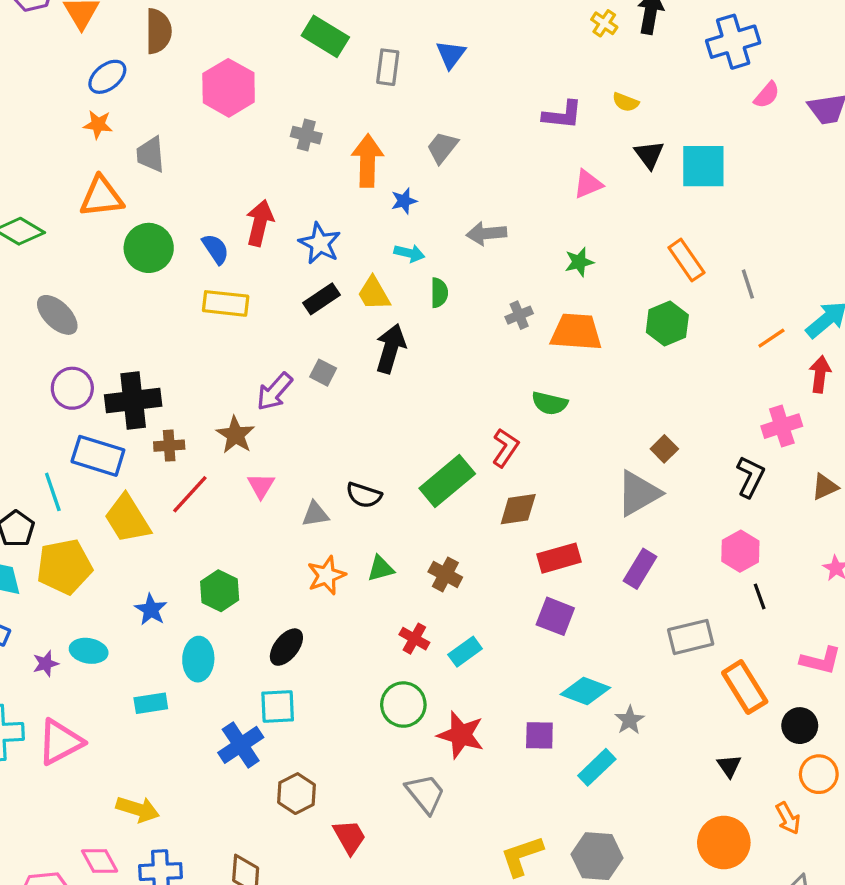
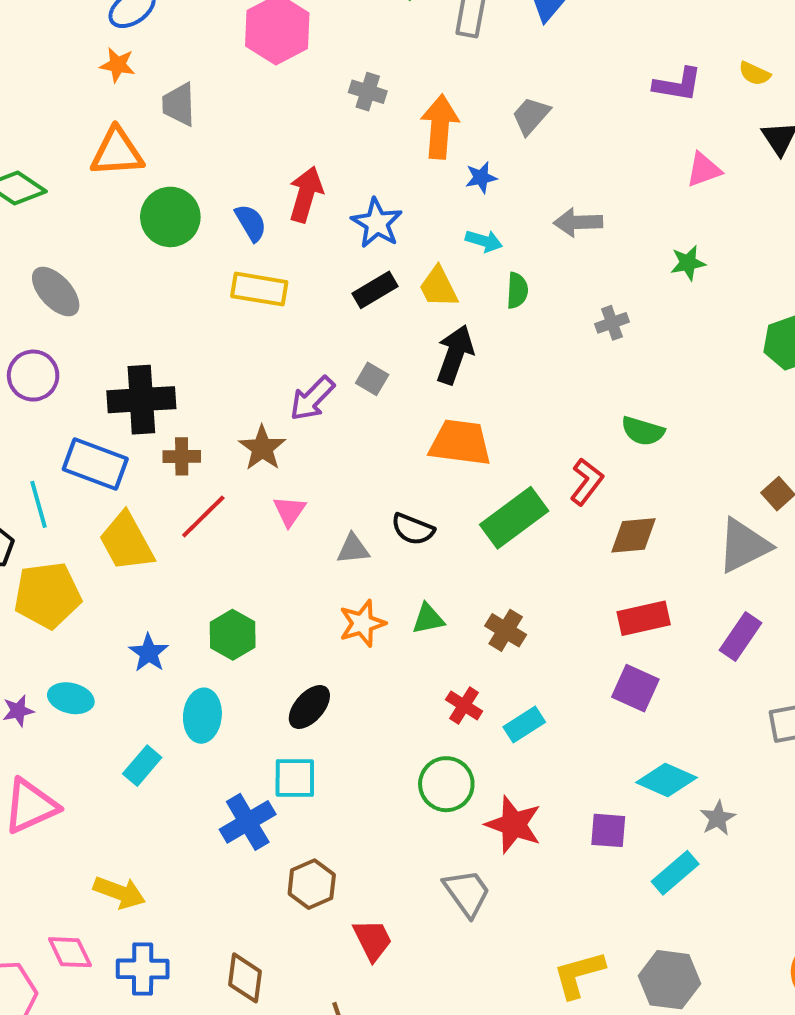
orange trapezoid: (576, 332) -> (460, 443), moved
purple circle: (72, 388) -> (33, 376), moved
brown diamond: (518, 509) -> (633, 535), moved
cyan rectangle: (151, 703) -> (142, 766), turned -44

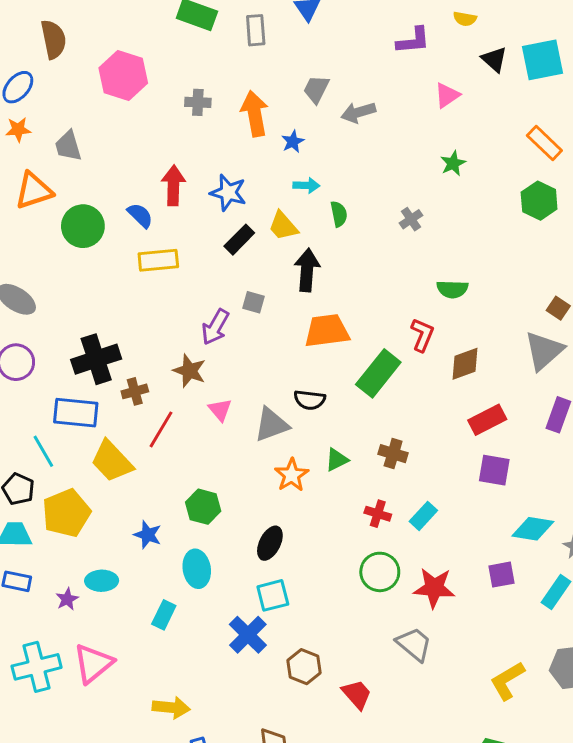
gray arrow: (578, 222) -> (358, 112), moved
gray triangle: (353, 549) -> (271, 425), size x1.5

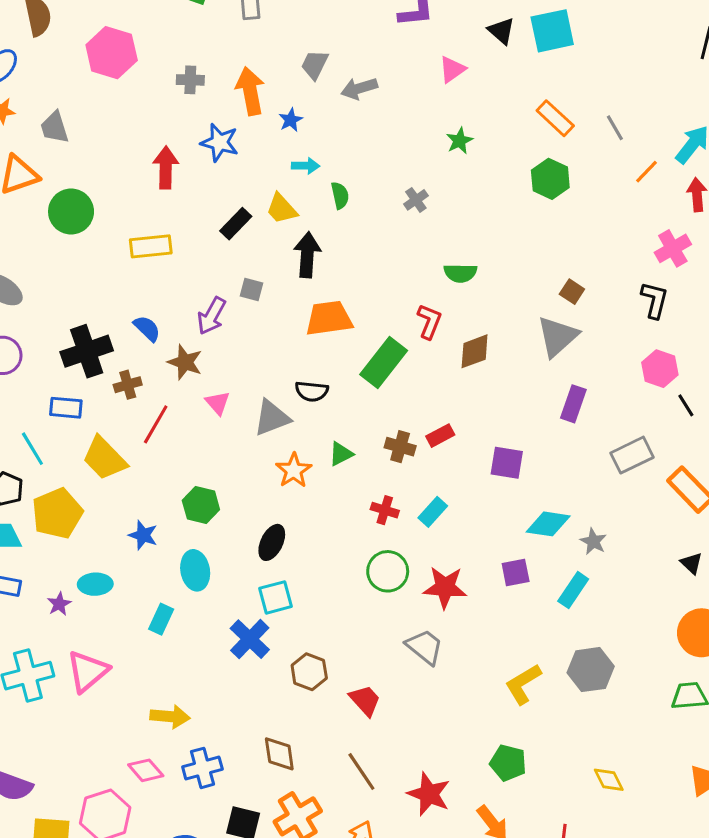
blue star: (228, 193) -> (220, 142), moved
blue semicircle: (140, 215) -> (147, 328), moved
blue rectangle: (76, 413) -> (66, 408), size x0.7
red rectangle: (487, 420) -> (440, 436), moved, size x0.7

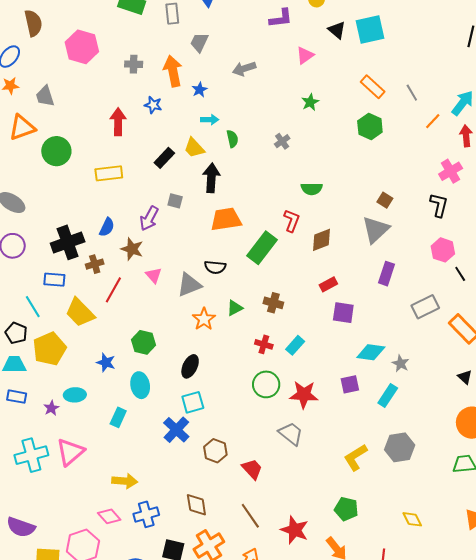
gray trapezoid: (315, 65) -> (199, 42), moved
blue star: (220, 142) -> (153, 105), size x0.7
blue semicircle: (147, 328) -> (107, 227), turned 72
red rectangle: (440, 436) -> (328, 284), moved

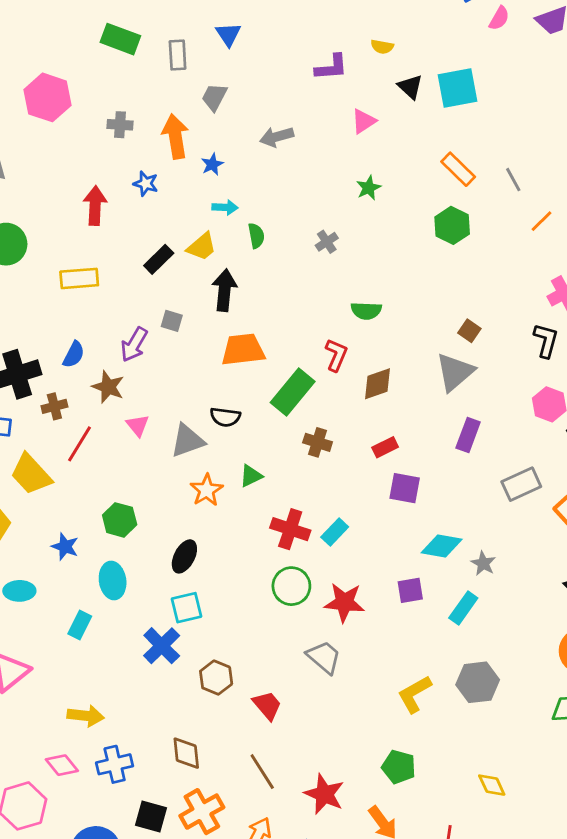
yellow trapezoid: (194, 148) -> (202, 247), turned -90
brown cross: (273, 303) -> (318, 442), moved
red cross: (264, 344) -> (290, 529), size x1.5

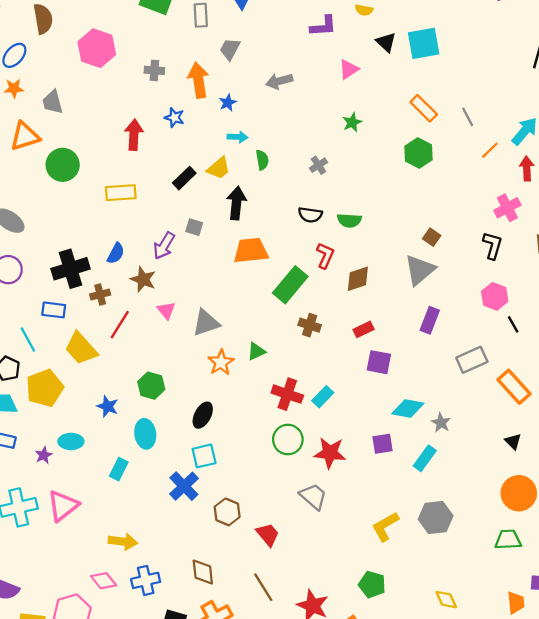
black semicircle: (225, 417) -> (310, 215), moved

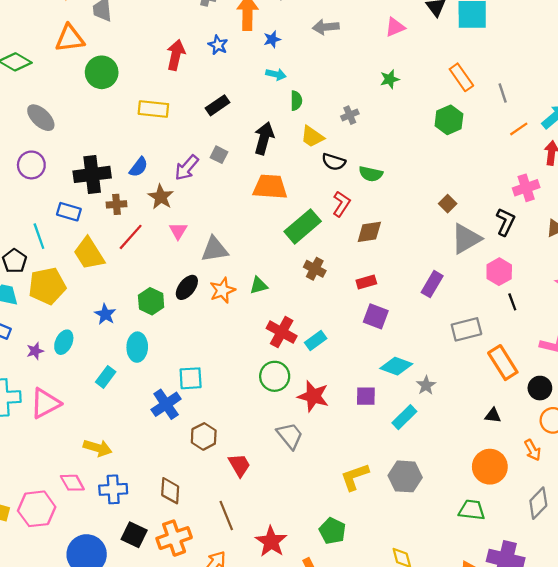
yellow trapezoid: (219, 168) -> (312, 137), moved, turned 65
gray triangle: (420, 270) -> (466, 239), moved
black ellipse: (203, 415) -> (187, 287), moved
cyan ellipse: (71, 441) -> (64, 342), turned -75
black triangle: (513, 441) -> (493, 415), turned -48

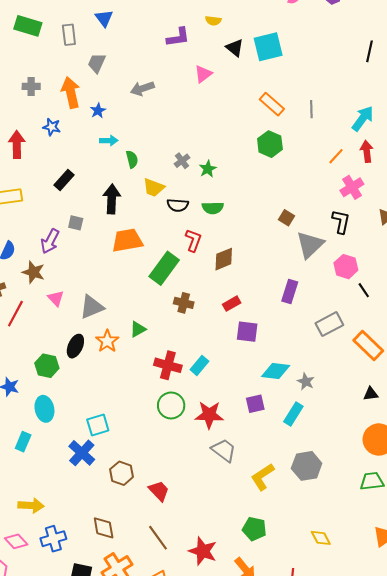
green star: (390, 79) -> (208, 169), moved
gray line: (503, 93) -> (311, 109), turned 30
orange line: (519, 129) -> (336, 156), moved
gray trapezoid: (290, 436) -> (224, 450), moved

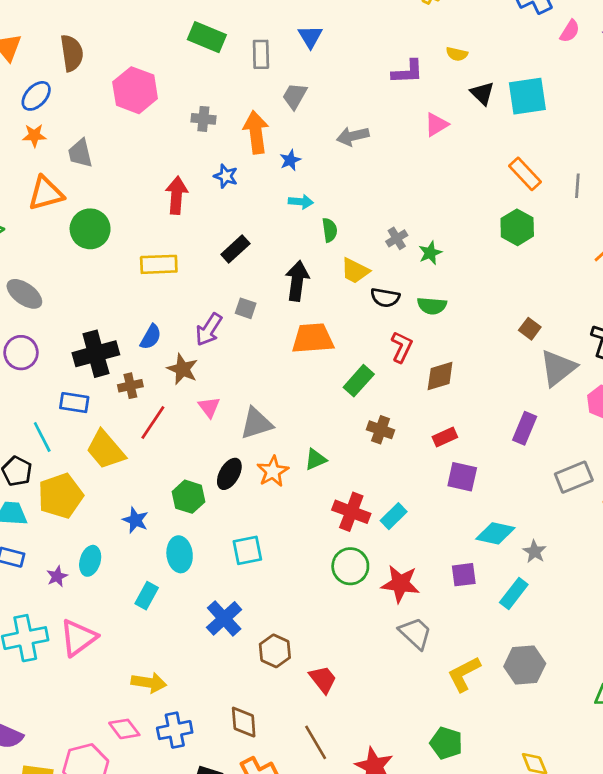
green rectangle: (164, 268) -> (359, 381), size x0.7
cyan square: (98, 425) -> (247, 550), moved

